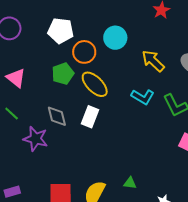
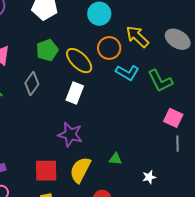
orange circle: (84, 52) -> (109, 48), moved
gray diamond: (57, 116) -> (32, 84), moved, turned 50
purple star: (35, 139) -> (70, 135), moved

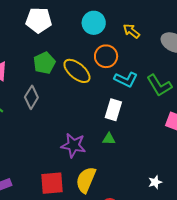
yellow arrow: (137, 37) -> (131, 31), moved, size x0.7
white rectangle: (75, 93) -> (113, 110), moved
green triangle: (115, 159) -> (109, 139), moved

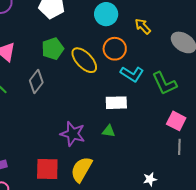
white rectangle: (113, 110) -> (116, 103), turned 65

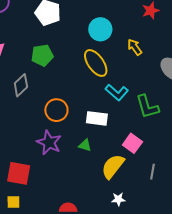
orange circle: (115, 49) -> (56, 110), moved
yellow ellipse: (84, 60) -> (96, 63), moved
pink square: (176, 121) -> (132, 143), moved
yellow semicircle: (81, 169) -> (113, 166), moved

